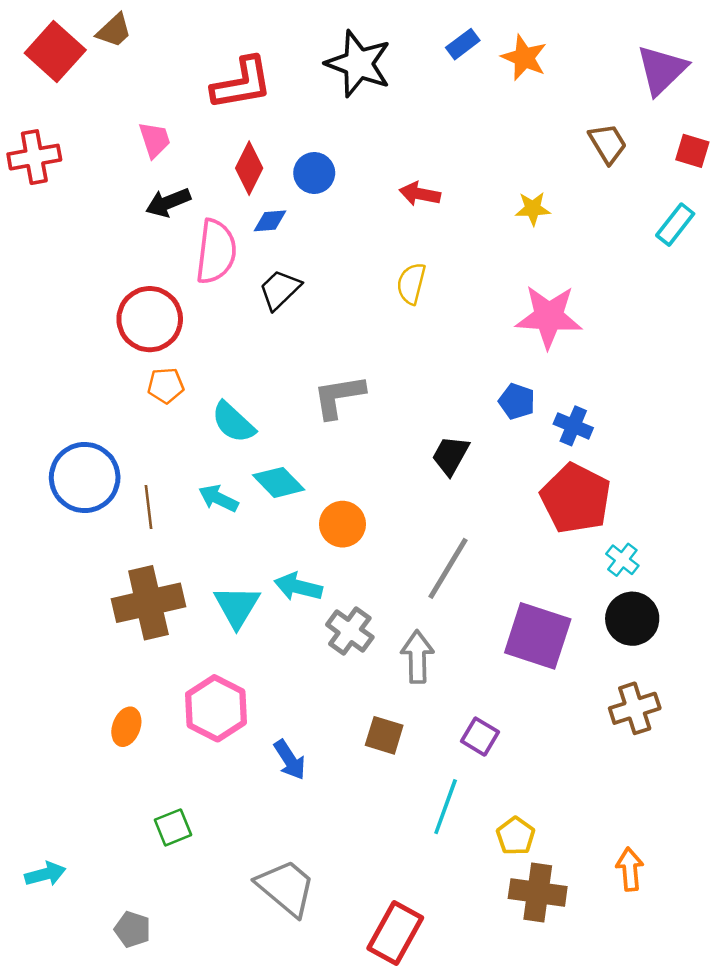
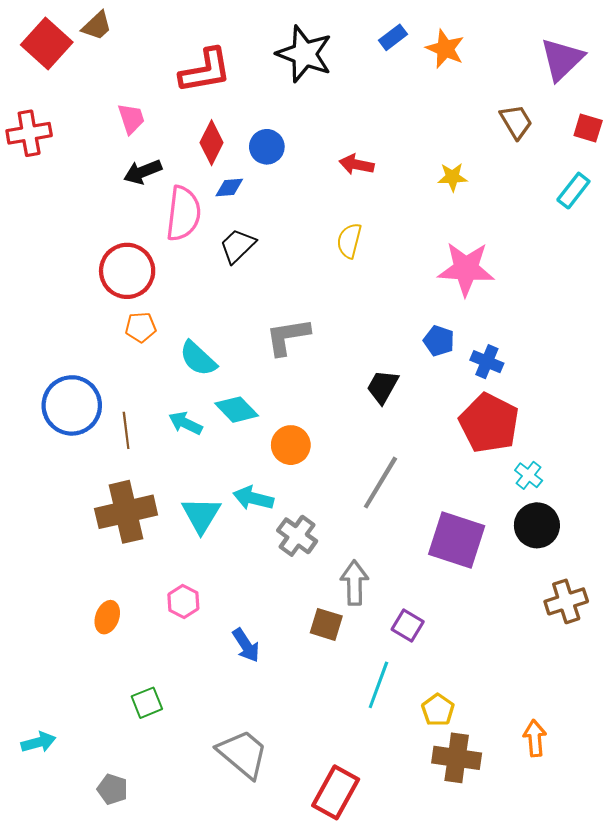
gray arrow: (417, 657) -> (354, 583), moved
pink hexagon: (216, 708) -> (183, 601), size x0.6
brown cross: (635, 708) -> (566, 601), moved

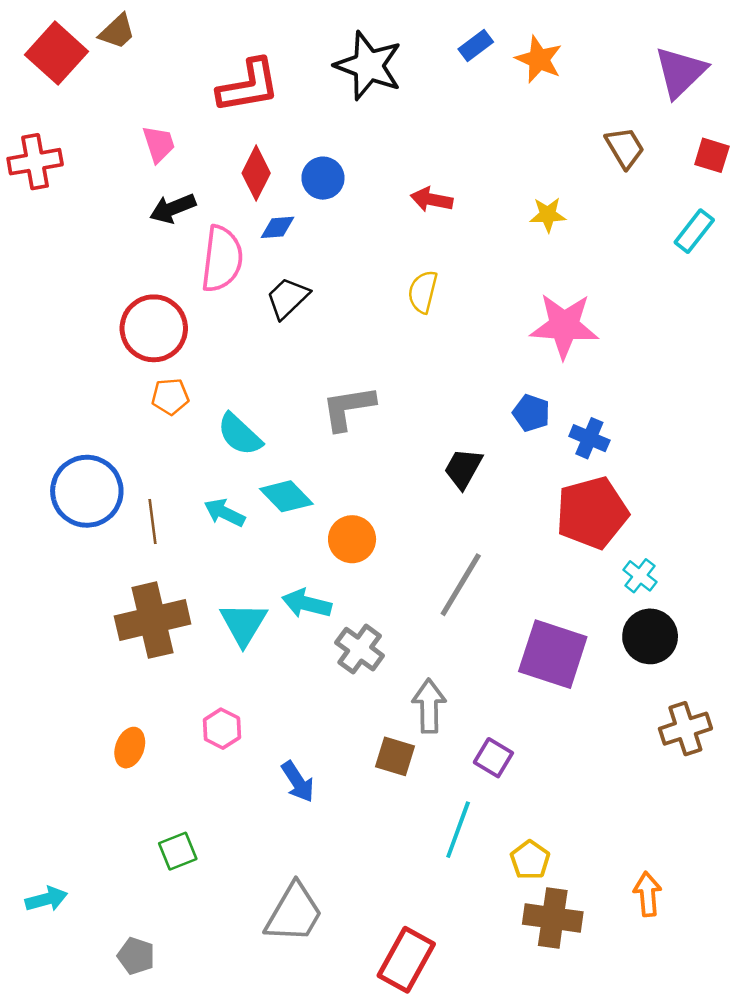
red pentagon: (489, 423) -> (592, 513), turned 30
gray trapezoid: (243, 754) -> (294, 913), turned 80

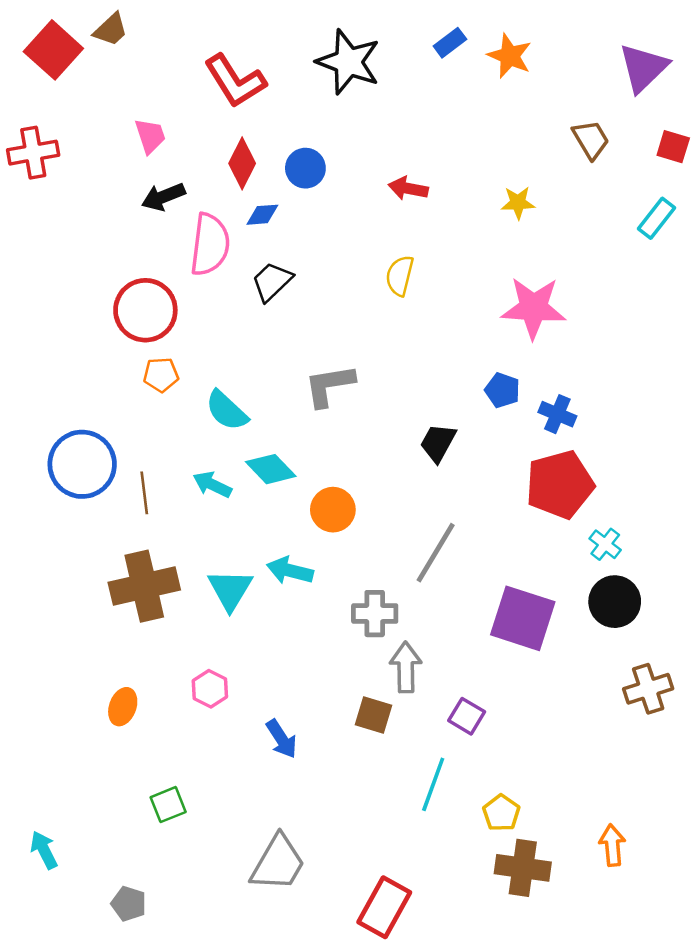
red L-shape: (248, 86) -> (235, 81), turned 68
gray cross: (360, 649) -> (375, 614), moved, turned -36
cyan arrow: (46, 899) -> (44, 850), turned -102

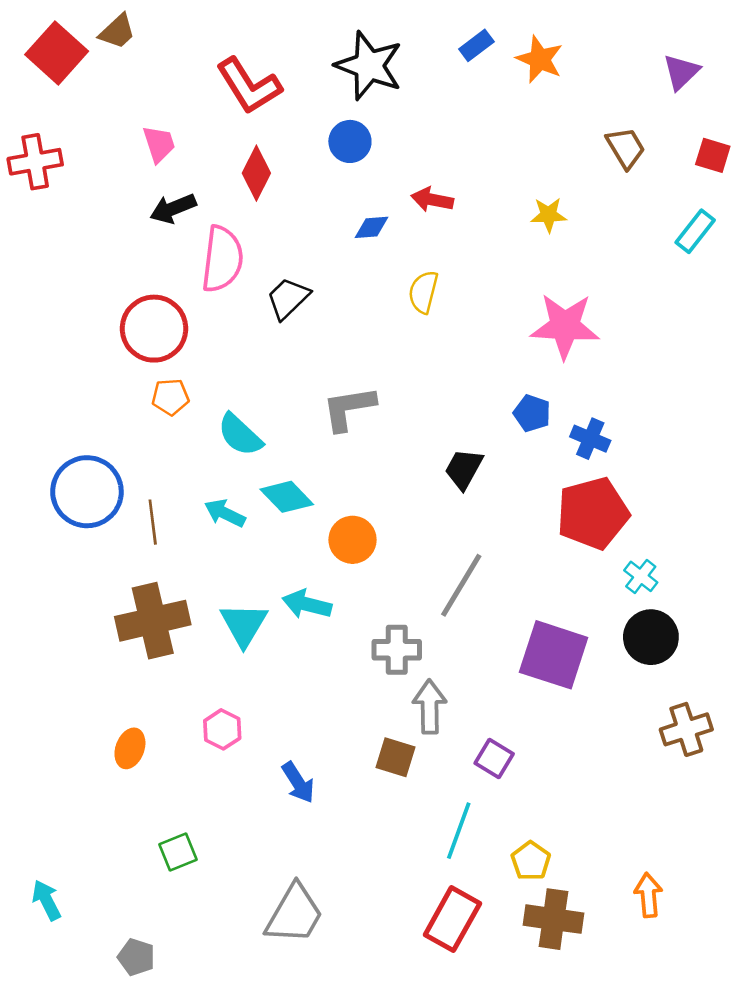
purple triangle: (643, 68) -> (681, 72), size x0.7
blue circle: (305, 168) -> (350, 141), moved
blue diamond: (262, 215) -> (371, 227), moved
red rectangle: (384, 907) -> (452, 919), moved

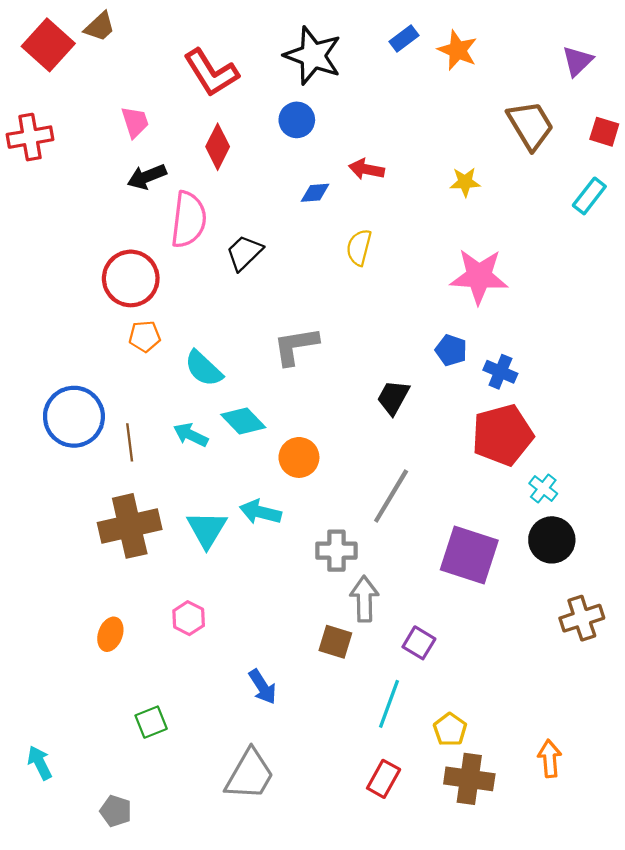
brown trapezoid: (626, 148) -> (530, 125), size x1.4
blue arrow: (298, 783) -> (263, 687), moved
red rectangle: (452, 919) -> (384, 779), size x0.7

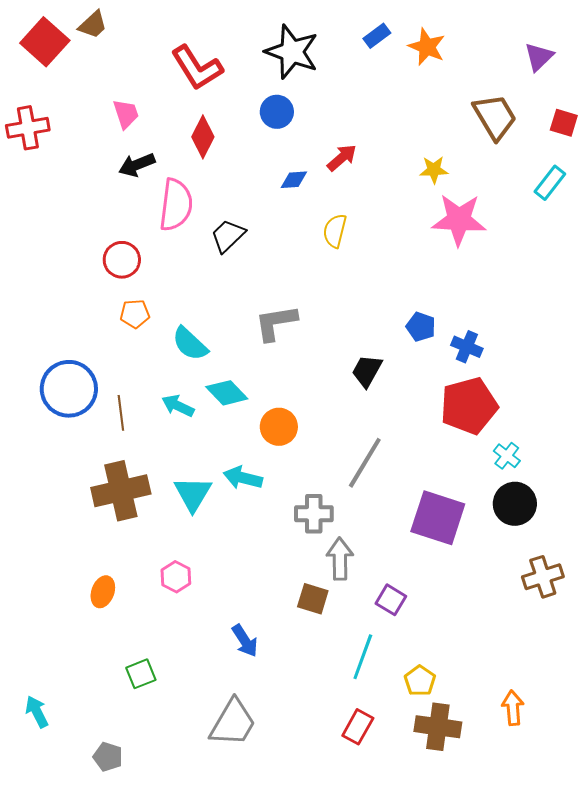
red arrow: (366, 169) -> (342, 158), turned 128
pink star: (479, 276) -> (459, 220), moved
red circle: (131, 278) -> (122, 260), size x0.7

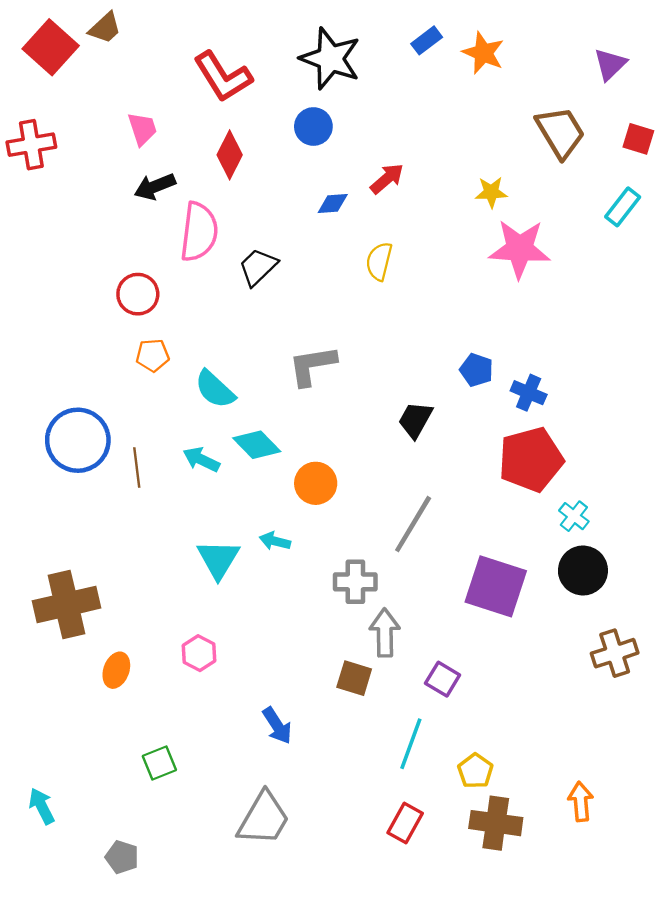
cyan arrow: (243, 478) -> (275, 541), size x0.7
brown cross: (121, 491) -> (67, 604), moved

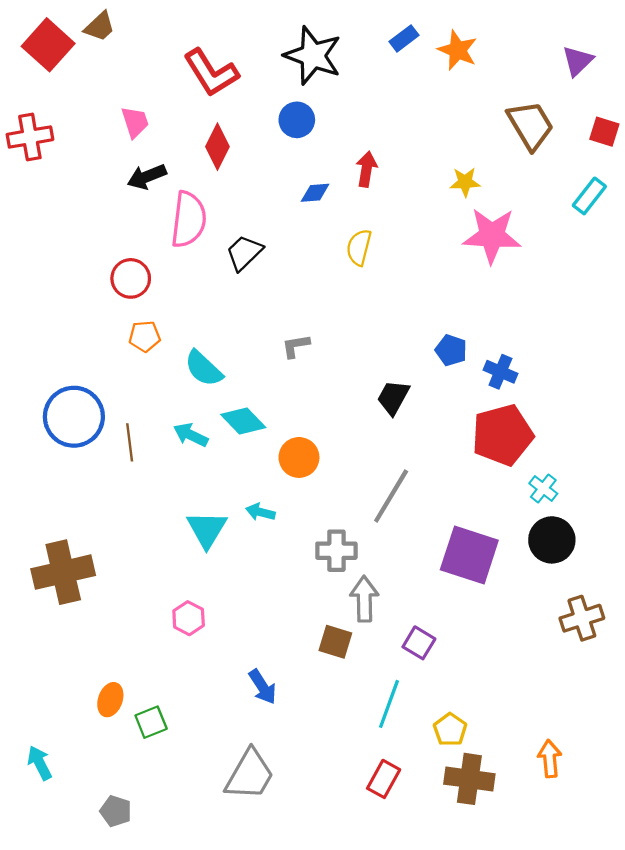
red arrow: (387, 179) -> (366, 169), turned -40
gray L-shape: (312, 365) -> (296, 346), size x0.6
orange ellipse: (116, 670) -> (110, 700), moved

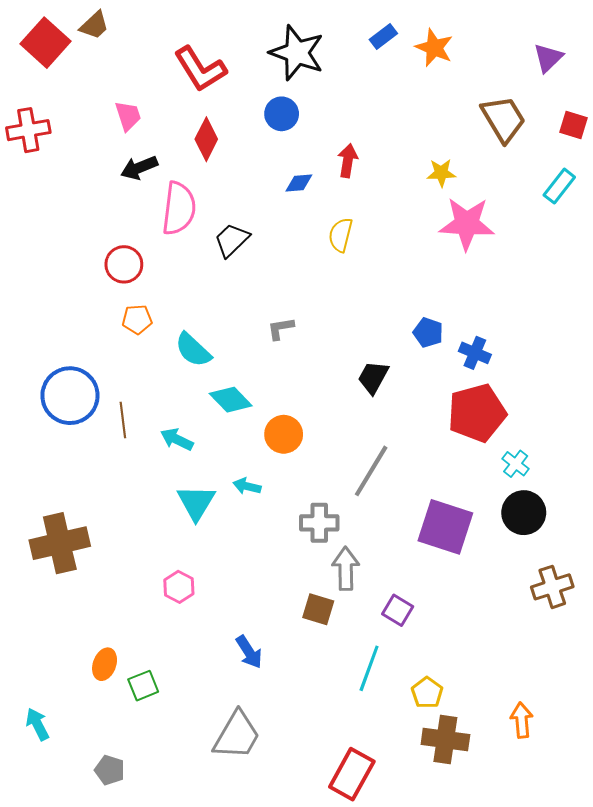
cyan arrow: (191, 435) -> (177, 439), moved
red rectangle: (384, 779) -> (352, 774), moved, size x1.4

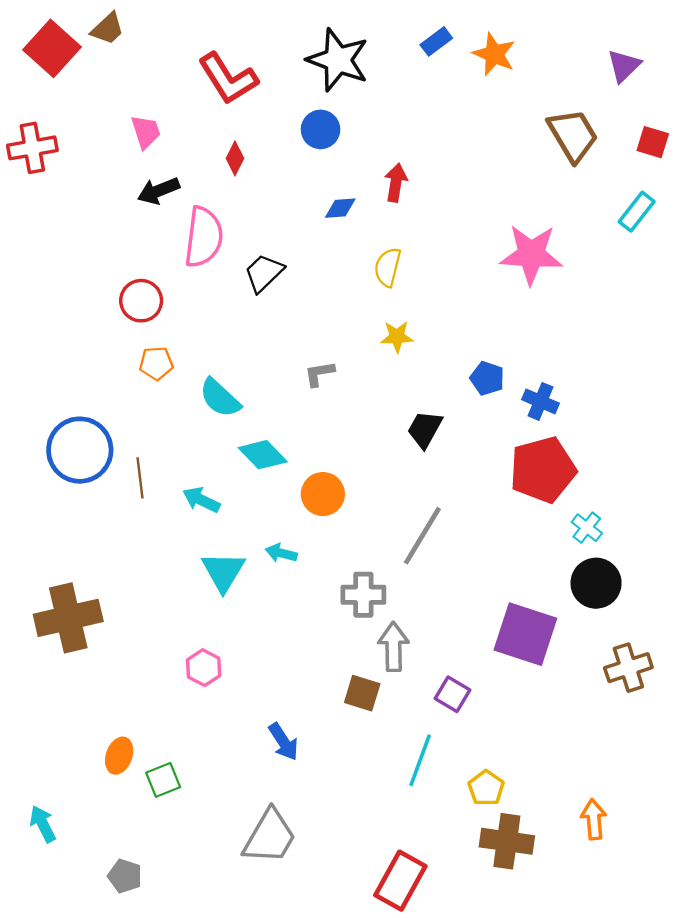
red diamond: (206, 139) -> (235, 158), size x0.7
yellow star: (441, 173) -> (397, 337), moved
purple square: (445, 527) -> (525, 634), moved

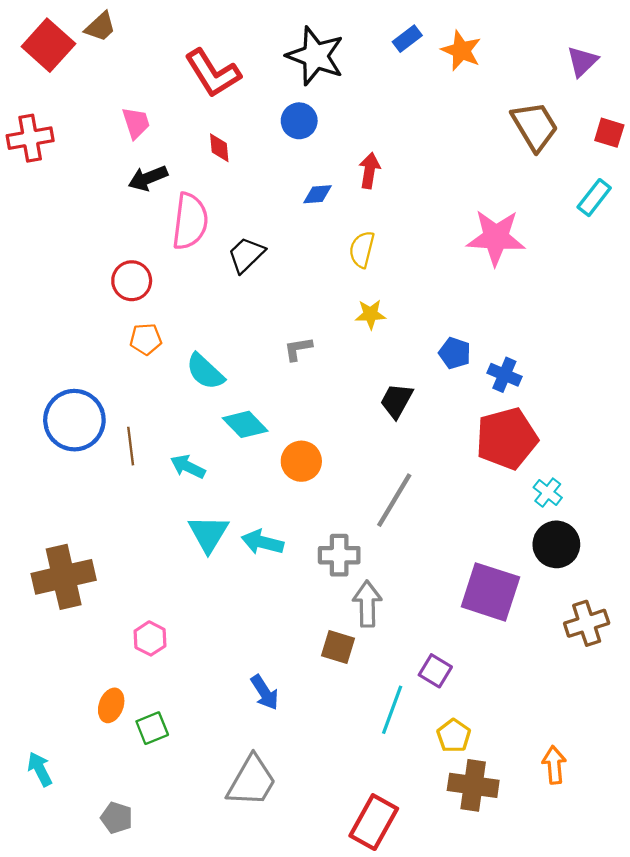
red diamond: (235, 158) -> (219, 148), turned -32
cyan arrow: (281, 553) -> (262, 542), moved, size x1.4
pink hexagon: (204, 668) -> (150, 638), moved
purple square: (452, 694) -> (435, 671), moved

